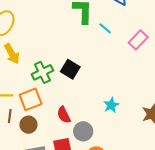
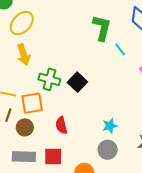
green cross: (42, 72) -> (49, 79), turned 30
gray circle: (83, 131) -> (108, 150), moved

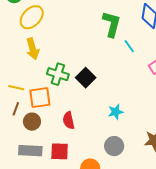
cyan star: (110, 126) -> (116, 112), moved

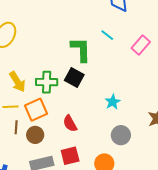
green L-shape: (112, 24) -> (81, 50), moved
yellow arrow: (33, 49) -> (17, 82), moved

